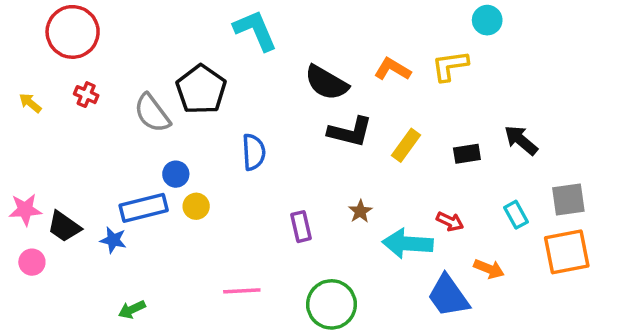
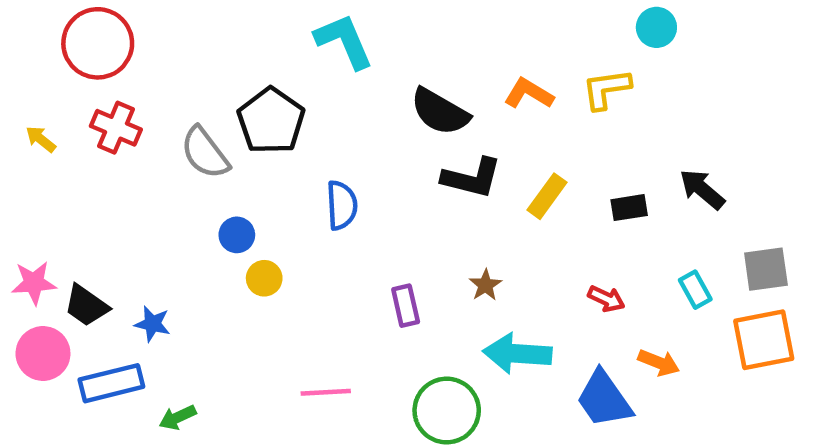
red cross: (86, 95) -> (116, 128), size x1.5
blue rectangle: (144, 208) -> (111, 383), moved
cyan arrow: (408, 243) -> (517, 353), moved
pink circle: (32, 262) -> (43, 353), size x1.5

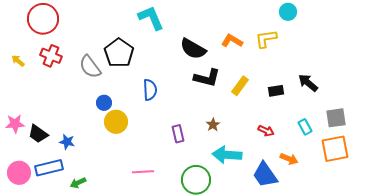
yellow circle: (264, 278) -> (116, 122), size x1.5
pink circle: (43, 353) -> (19, 173), moved

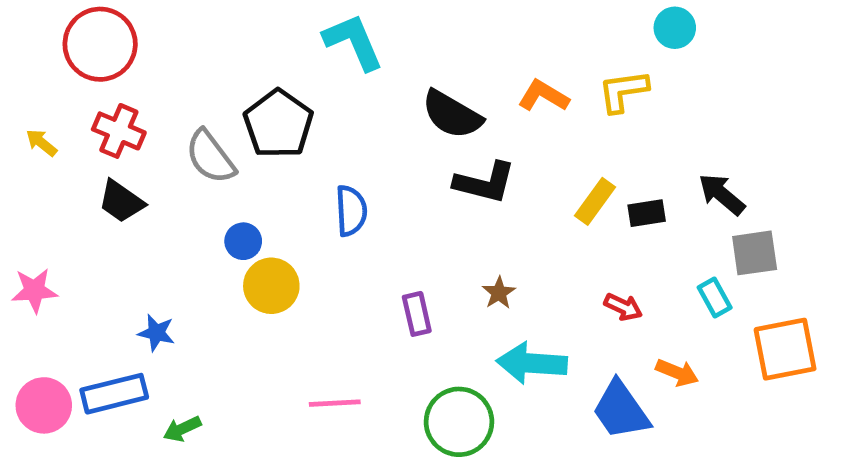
yellow rectangle: (240, 86) -> (595, 201), moved
gray square: (336, 118) -> (755, 253), moved
black trapezoid: (38, 134) -> (121, 201), moved

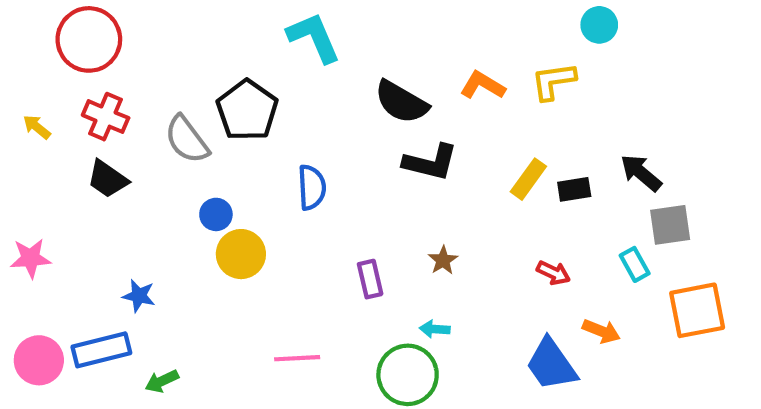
cyan arrow: (532, 363) -> (435, 329), moved, size x0.5

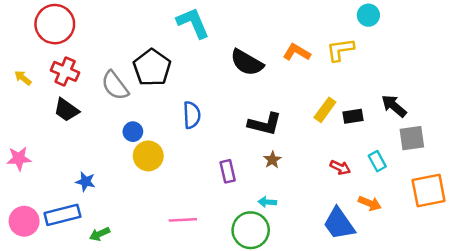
black L-shape: (430, 162) -> (265, 124), moved
cyan rectangle: (635, 264) -> (377, 161), moved

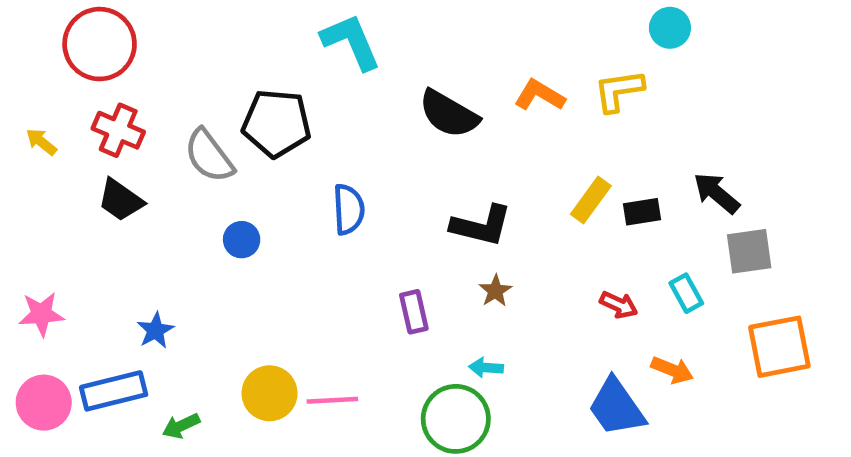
black pentagon: (152, 68) -> (277, 123), turned -30
yellow circle: (148, 156) -> (270, 393), moved
pink star: (19, 158) -> (41, 314), moved
blue star: (86, 182) -> (155, 330), turned 30

